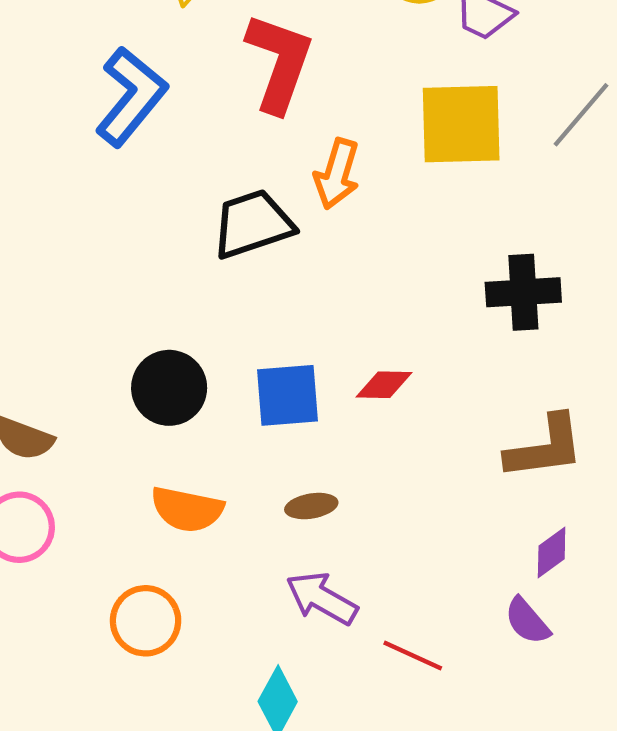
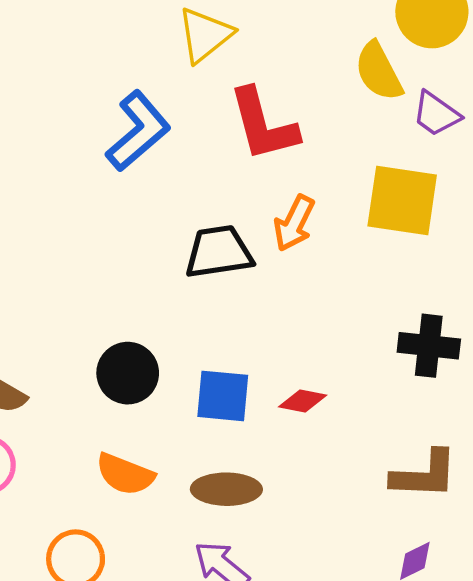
red L-shape: (279, 63) -> (263, 125), turned 136
brown ellipse: (311, 506) -> (226, 489), size x1.6

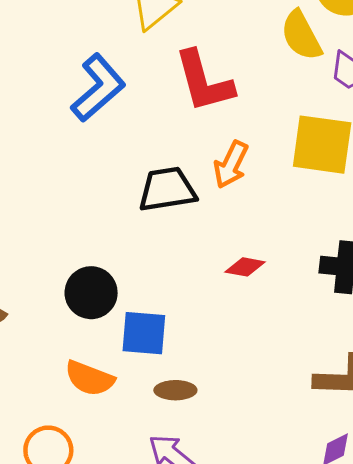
blue square: (223, 396) -> (144, 333), moved
red diamond: (303, 401) -> (245, 267), moved
brown ellipse: (226, 489) -> (175, 390), size x0.7

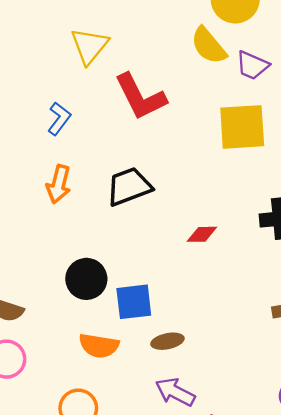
blue L-shape: (98, 88) -> (59, 119), size x0.6
orange arrow: (231, 165) -> (59, 184), moved

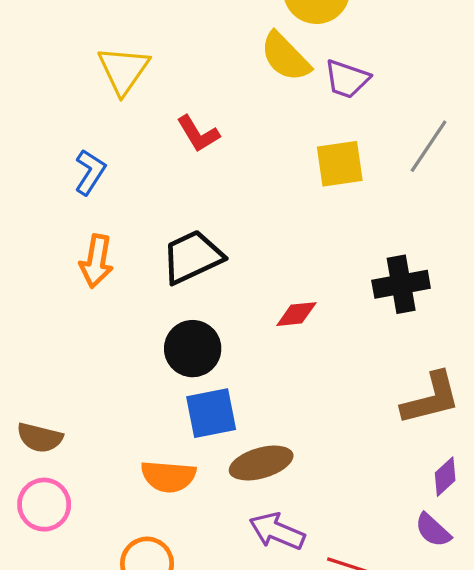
red L-shape: (140, 97) -> (198, 134), size x0.6
yellow square: (242, 127) -> (340, 164), size x0.7
black circle: (86, 279) -> (193, 349), moved
brown ellipse: (167, 341) -> (261, 463), size x1.4

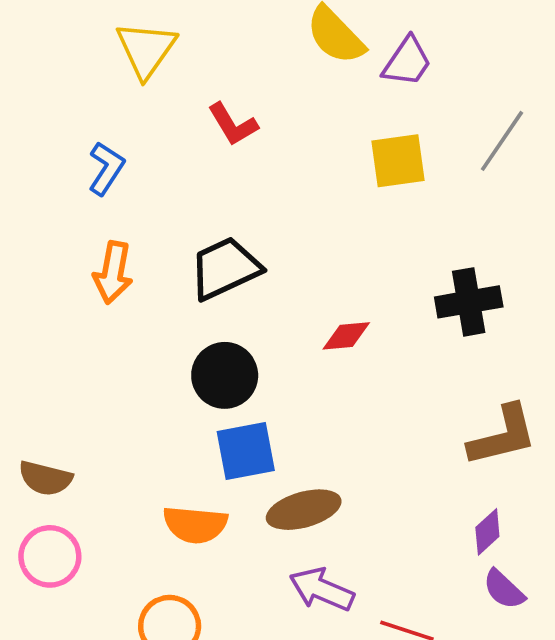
purple trapezoid: (347, 79) -> (407, 62), turned -75
purple diamond: (445, 477) -> (487, 532), moved

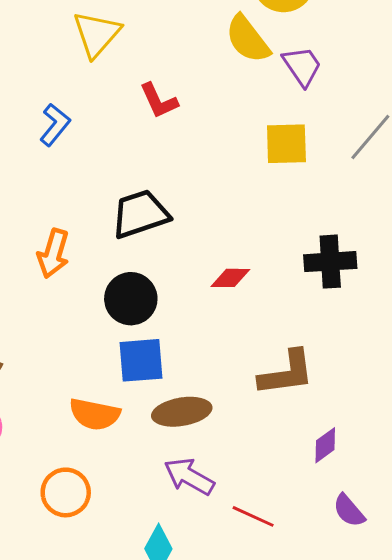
purple trapezoid: (407, 62) -> (302, 66), turned -75
orange arrow: (113, 272) -> (53, 253), moved
brown L-shape: (503, 436) -> (286, 373), moved
purple semicircle: (504, 589) -> (349, 511), moved

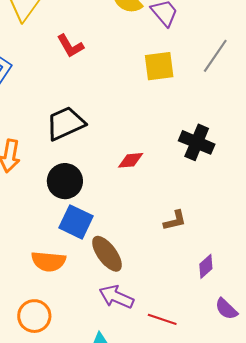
black cross: (330, 262) -> (197, 142), turned 32
blue square: (141, 360) -> (76, 222), turned 36
brown L-shape: (286, 373) -> (175, 220), size x0.6
brown ellipse: (182, 412) -> (107, 254), turned 69

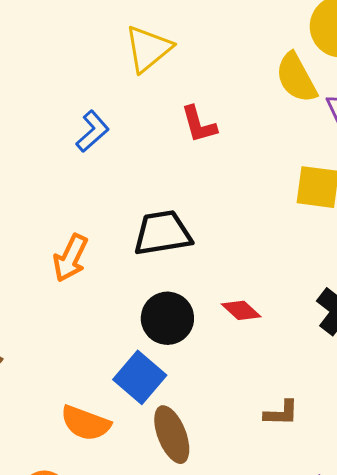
red diamond: (131, 160) -> (241, 310), turned 32
black circle: (65, 181) -> (167, 318), moved

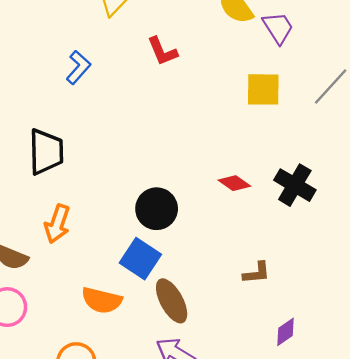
black trapezoid: (162, 233) -> (46, 152), moved, turned 105
orange arrow: (70, 258) -> (57, 224), moved
red diamond: (241, 310) -> (234, 183), moved

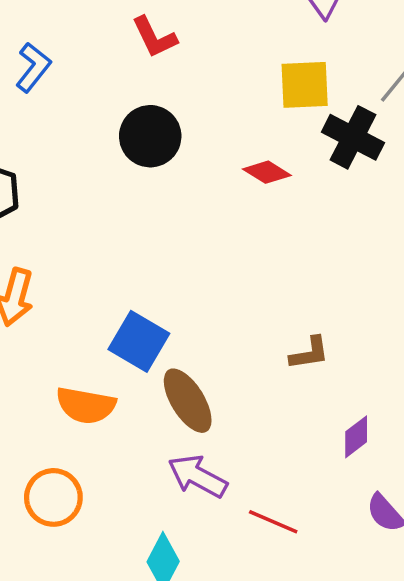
red diamond: (234, 183) -> (267, 172), moved
black cross: (295, 185) -> (353, 137), moved
black circle: (157, 209) -> (150, 136), moved

